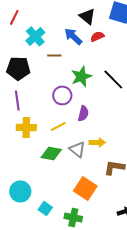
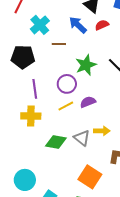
purple line: (17, 100) -> (35, 89), moved
purple semicircle: (83, 113) -> (88, 102), turned -126
yellow line: (58, 126) -> (66, 106), moved

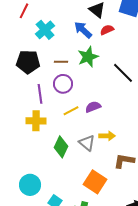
brown line: (59, 44) -> (61, 62), moved
green star: (86, 65) -> (88, 57), moved
purple circle: (67, 84) -> (63, 84), moved
green diamond: (56, 142) -> (61, 147), turned -75

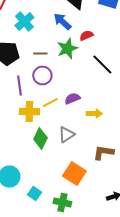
red semicircle: (107, 30) -> (86, 36), moved
yellow cross: (36, 121) -> (29, 112), moved
yellow arrow: (107, 136) -> (94, 114), moved
gray triangle: (87, 143) -> (66, 134), turned 48

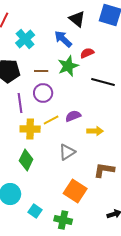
black line: (102, 64) -> (103, 82), turned -30
green diamond: (40, 138) -> (26, 160), moved

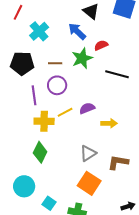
gray triangle: (67, 152) -> (88, 153), moved

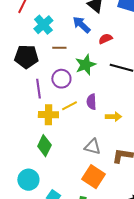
green star: (82, 58) -> (85, 65), moved
brown line: (55, 63) -> (59, 48), moved
purple semicircle: (87, 108) -> (91, 102), turned -70
gray triangle: (88, 153) -> (92, 147), turned 48

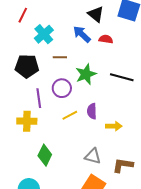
red semicircle: (105, 39) -> (106, 39), moved, turned 32
yellow cross: (48, 115) -> (27, 121), moved

